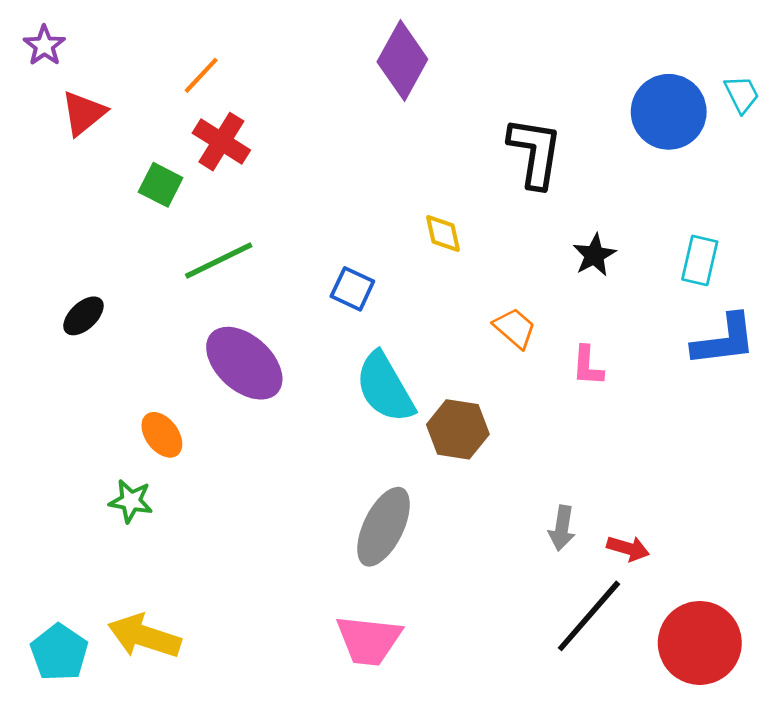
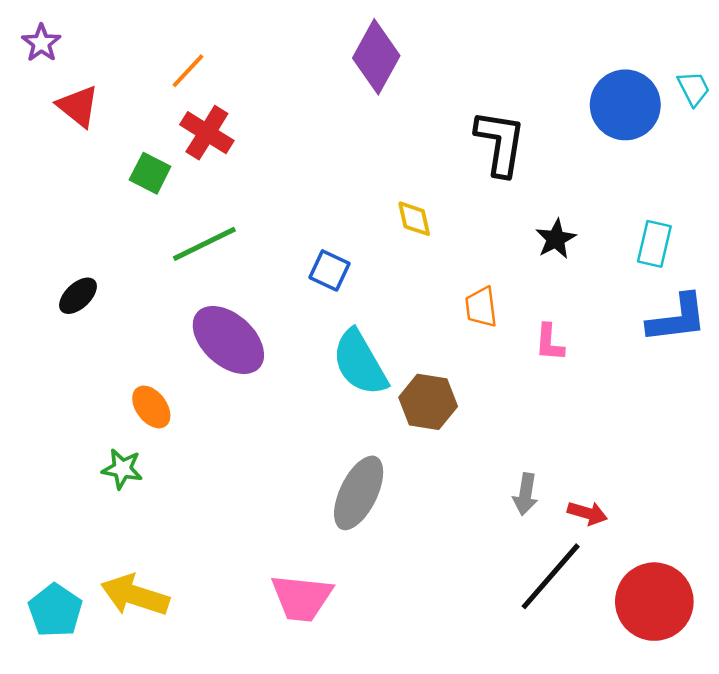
red triangle: (83, 113) -> (78, 106), turned -42
orange trapezoid: (515, 328) -> (481, 307), turned -138
pink trapezoid: (369, 640) -> (302, 598), moved

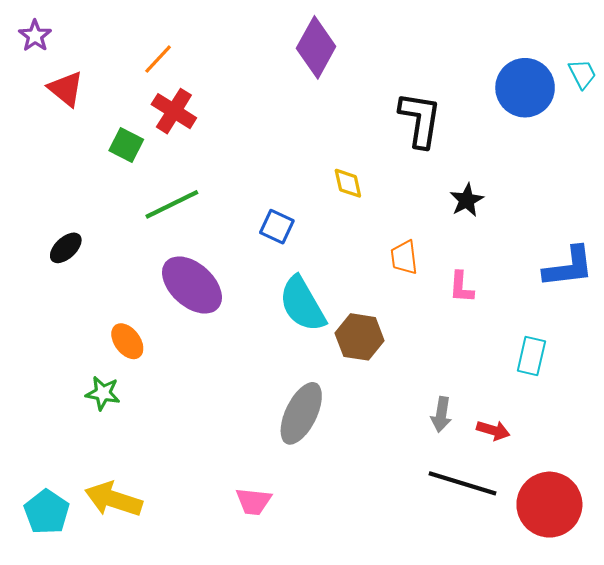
cyan rectangle: (654, 244) -> (531, 356), moved
black line: (551, 576) -> (462, 483), turned 66
pink trapezoid: (302, 598) -> (254, 501), size x0.7

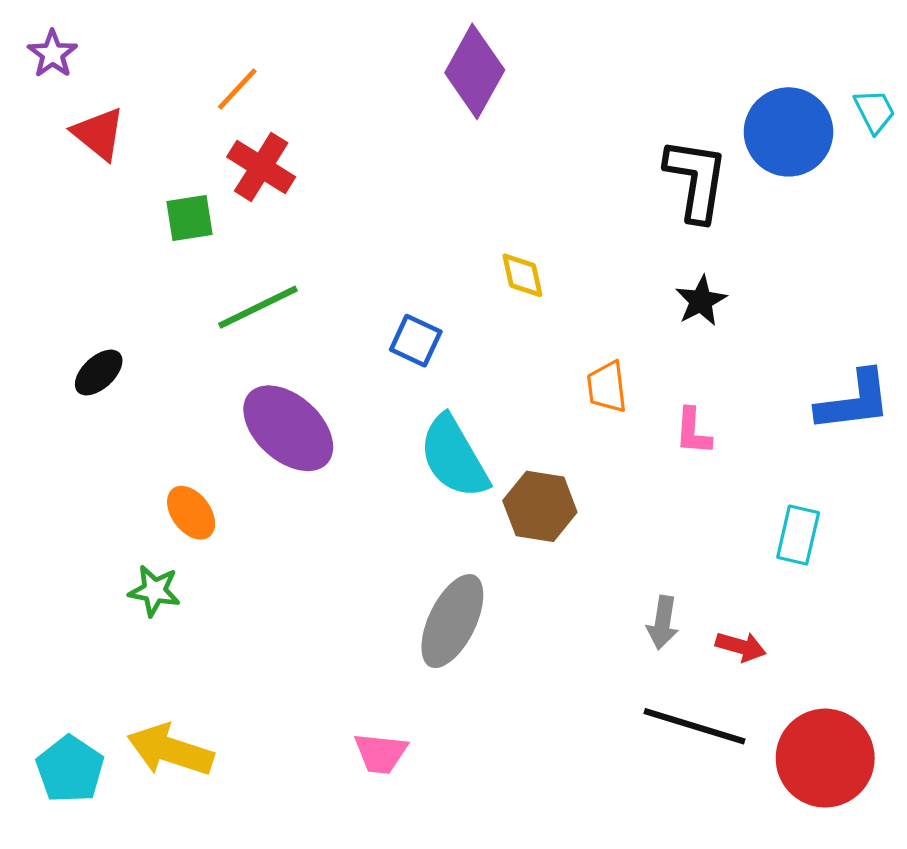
black L-shape: (420, 120) -> (696, 180), moved
green square: (126, 145) -> (189, 218), turned -36

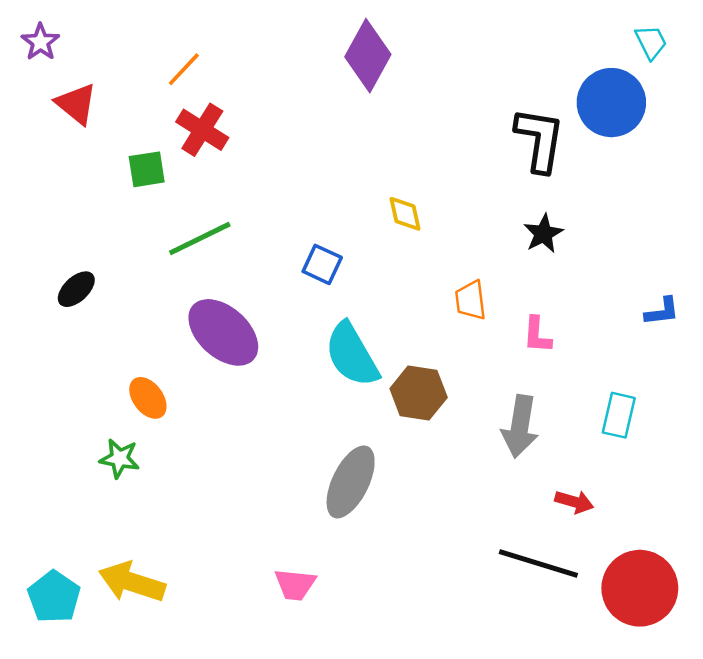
cyan trapezoid: (875, 111) -> (651, 42), moved
blue L-shape: (854, 401) -> (662, 311), size x0.6
gray arrow: (663, 623) -> (520, 426), moved, size x1.5

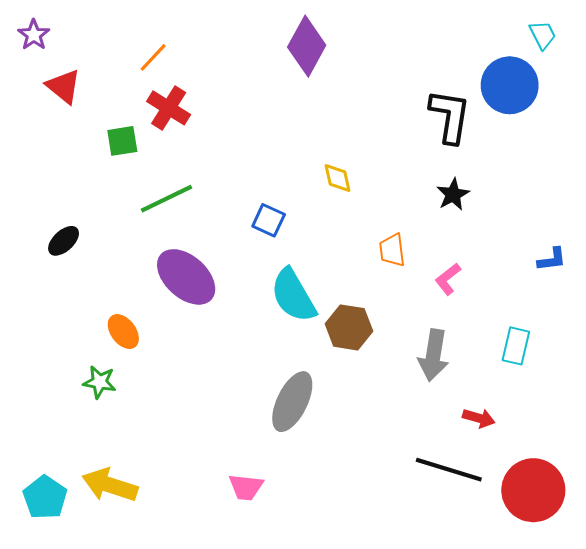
pink L-shape: (537, 335) -> (448, 279), turned 48

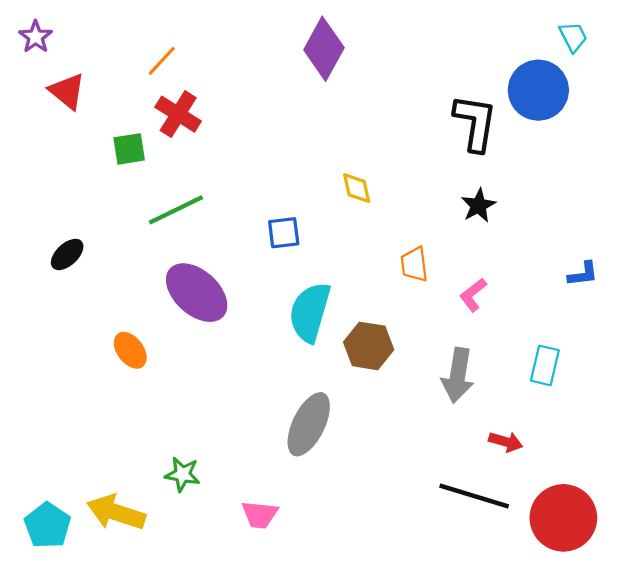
blue square: (269, 220) -> (284, 233), turned -32
cyan semicircle: (293, 295) -> (310, 312), turned 46
green star: (100, 382) -> (182, 474), moved

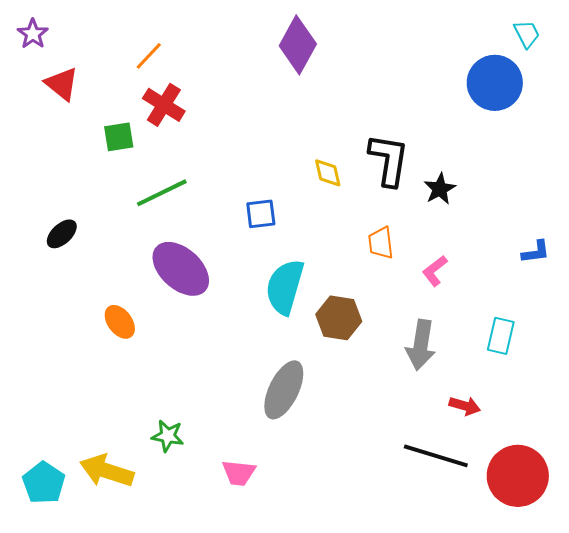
black L-shape: (475, 123) -> (389, 160), moved

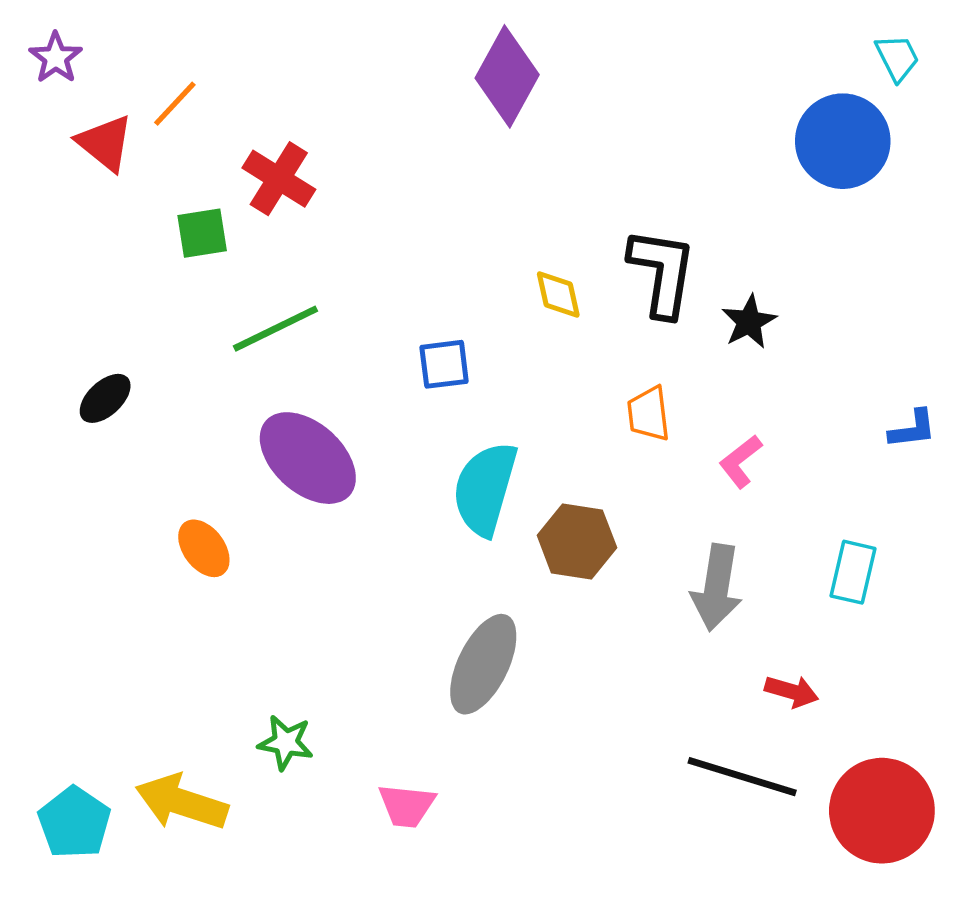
orange line: (149, 56) -> (175, 104), moved

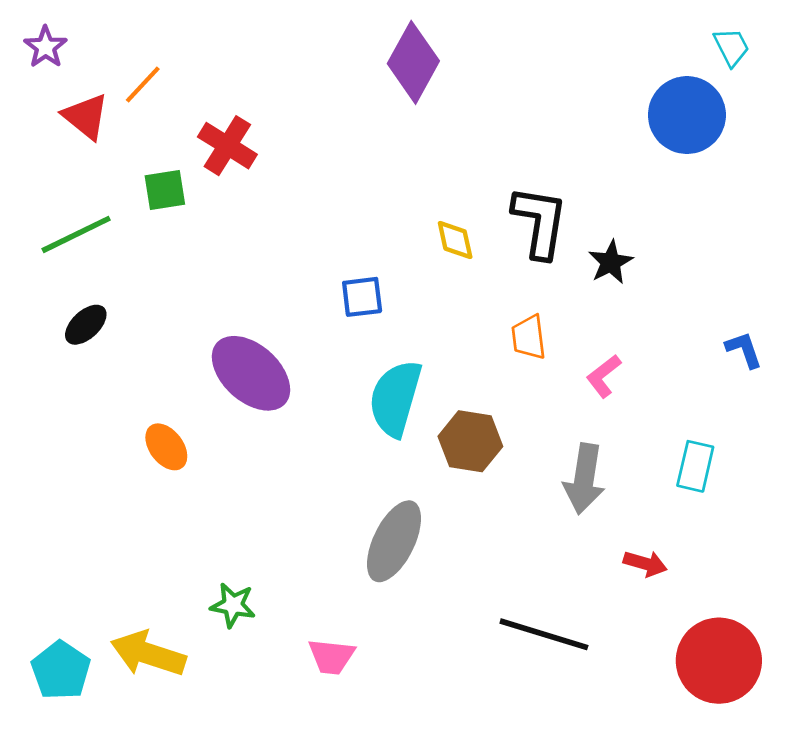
green line: (275, 329) -> (76, 234), moved
blue L-shape: (913, 429) -> (744, 350), turned -102
black line: (742, 777) -> (544, 634), moved

